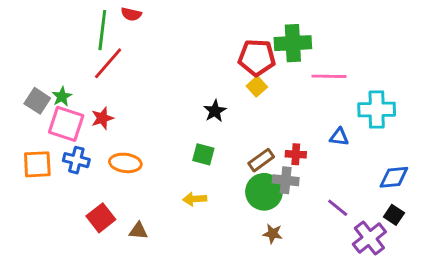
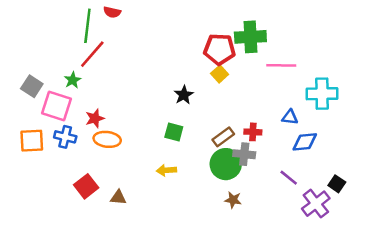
green star: (62, 97) -> (73, 80), moved
red star: (102, 118) -> (95, 118), moved
blue diamond: (394, 177) -> (305, 142), moved

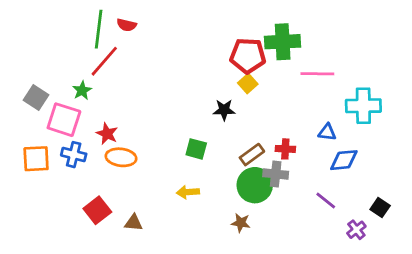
red semicircle: (112, 12) -> (127, 25), moved
black star: (184, 95) -> (224, 110), moved, turned 30
red star: (95, 118) -> (107, 134), turned -30
brown star: (233, 200) -> (241, 223), moved
purple cross: (316, 204) -> (356, 230), size x0.6

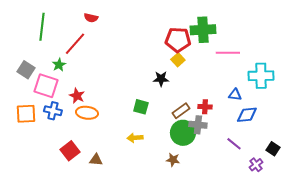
green line: (99, 29) -> (42, 27), moved

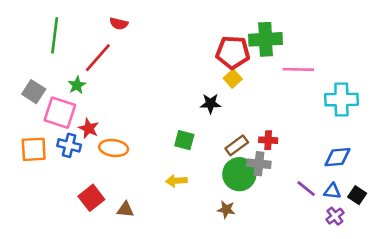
blue triangle: (235, 95) -> (332, 191), moved
red star: (77, 96) -> (89, 128), moved
blue diamond: (247, 115) -> (338, 157), moved

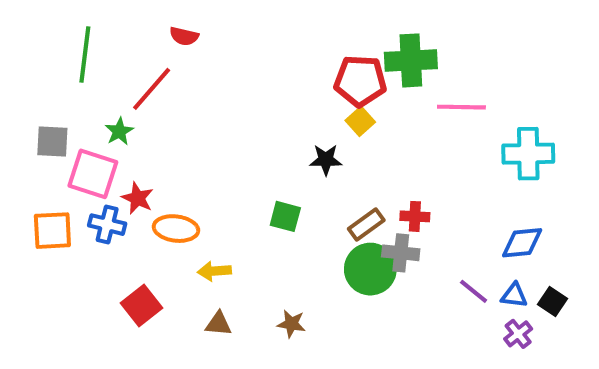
gray square: (34, 92) -> (52, 141), turned -30
yellow arrow: (176, 181) -> (214, 271), moved
brown triangle: (125, 210) -> (218, 324), moved
brown star: (226, 210) -> (291, 324), moved

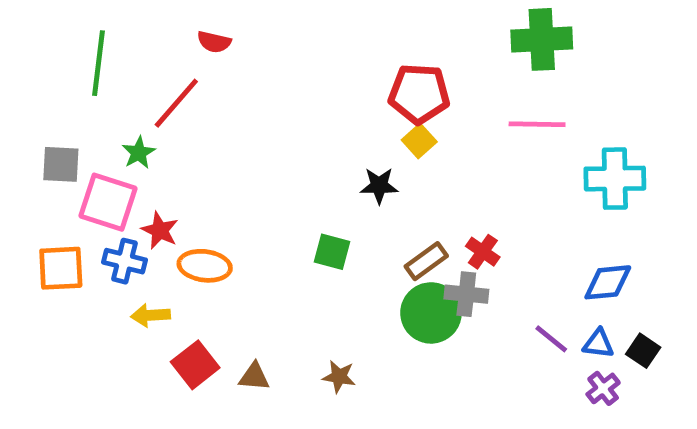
green cross: (411, 60) -> (542, 39), moved
red cross: (415, 216) -> (483, 252), turned 32
yellow arrow: (214, 271) -> (150, 315), moved
red square: (142, 306) -> (195, 365), moved

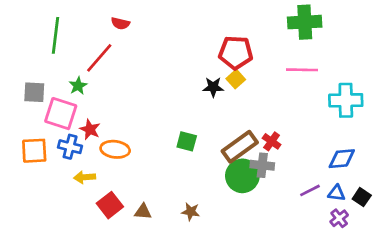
black star: (379, 186) -> (213, 87), moved
brown rectangle: (426, 261) -> (240, 147), size x1.5
purple line: (551, 339) -> (310, 190), turned -66

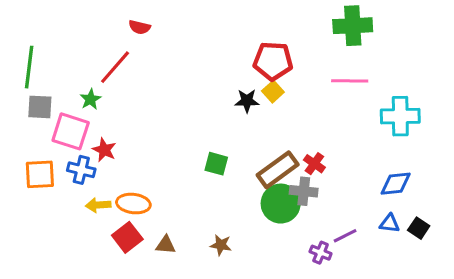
green line: (55, 35) -> (29, 67), moved
orange ellipse: (115, 149) -> (133, 204), moved
purple line: (310, 190) -> (345, 236), moved
purple cross: (339, 218) -> (321, 253), moved, turned -30

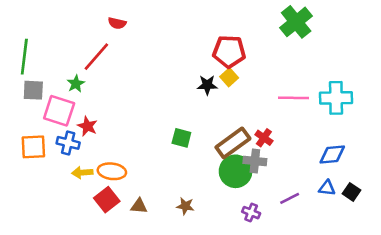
green cross: (353, 26) -> (296, 22), turned -36
pink line: (350, 81) -> (294, 98), moved
purple cross: (321, 253) -> (251, 213), moved

